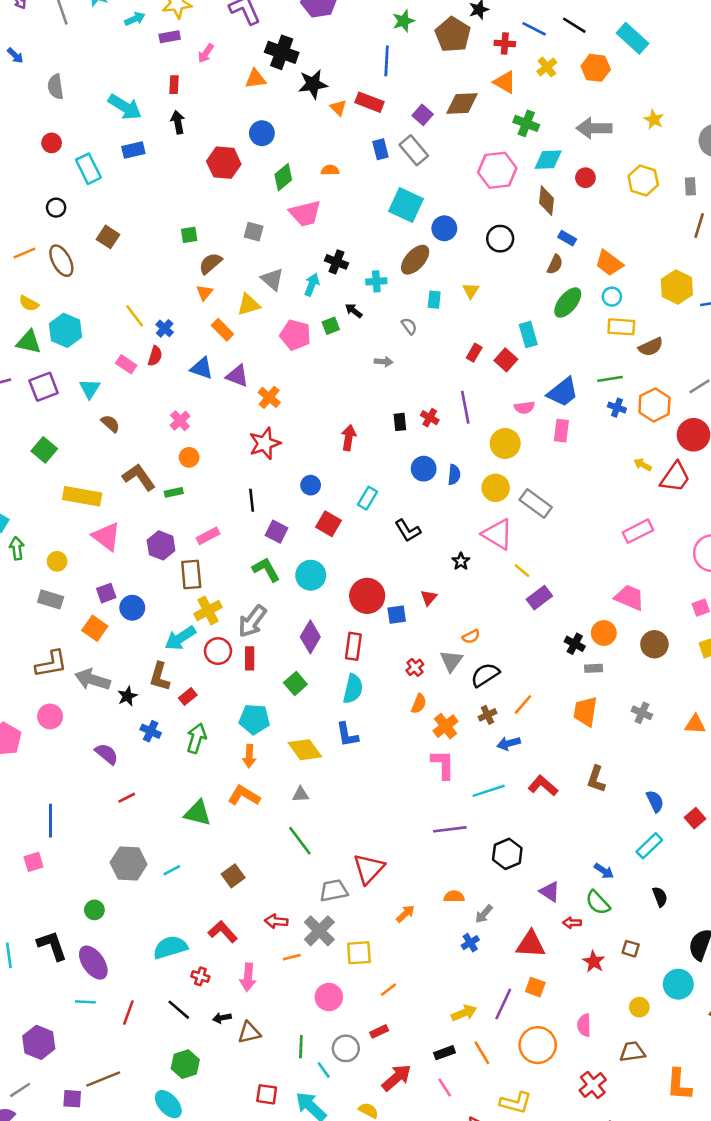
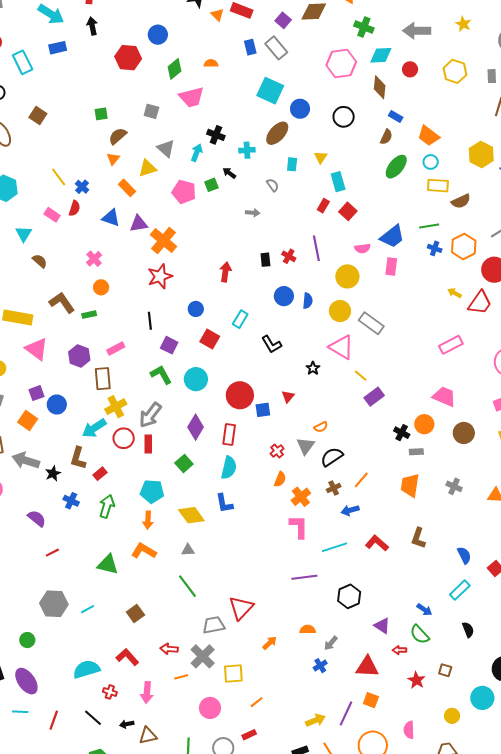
cyan rectangle: (528, 334) -> (338, 182), moved
purple triangle: (237, 376) -> (139, 224), turned -30
orange cross: (269, 397) -> (163, 241), size x1.5

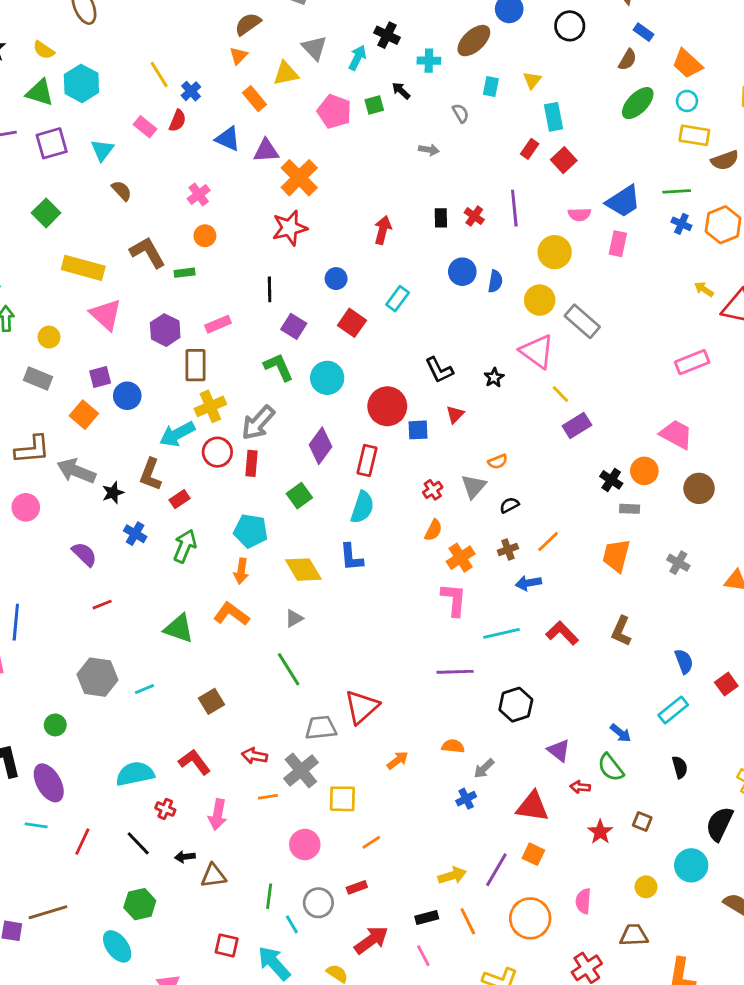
black L-shape: (271, 344) -> (439, 370), moved
black semicircle: (332, 457) -> (509, 505), size x0.6
gray triangle: (188, 550) -> (294, 618), turned -32

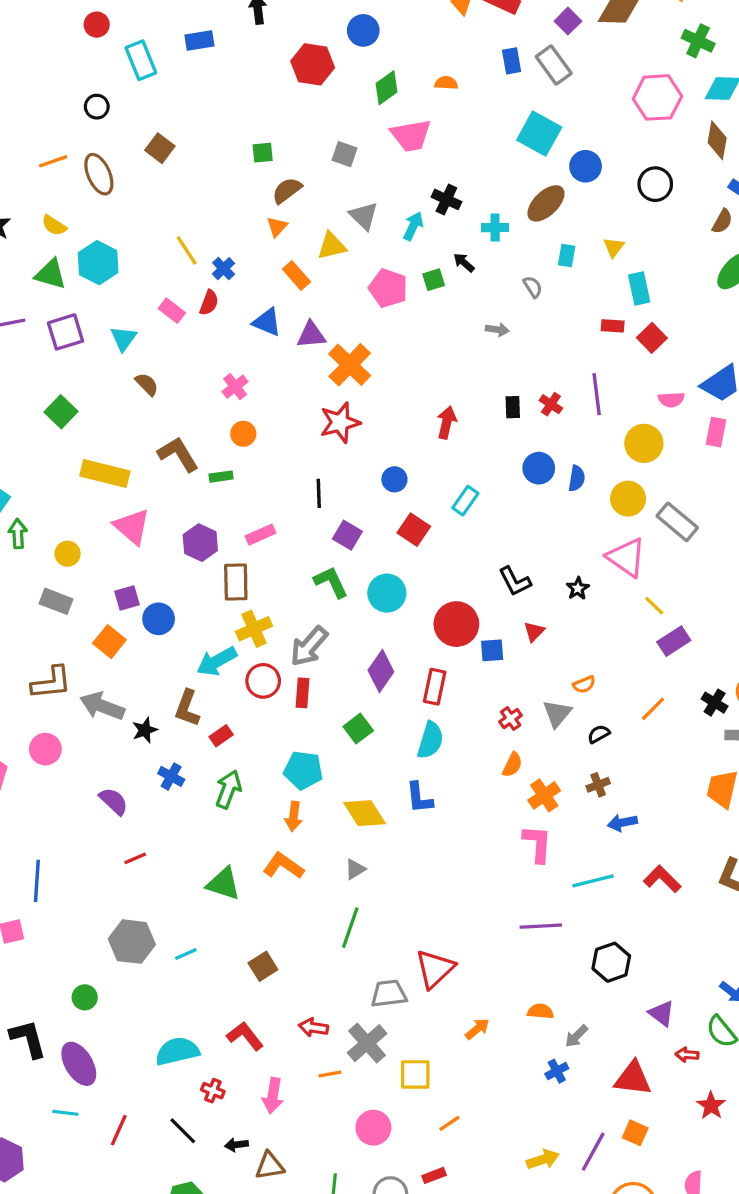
red rectangle: (530, 149) -> (613, 326), turned 60
orange line: (548, 542) -> (653, 709), moved
green line: (289, 669) -> (350, 928), turned 52

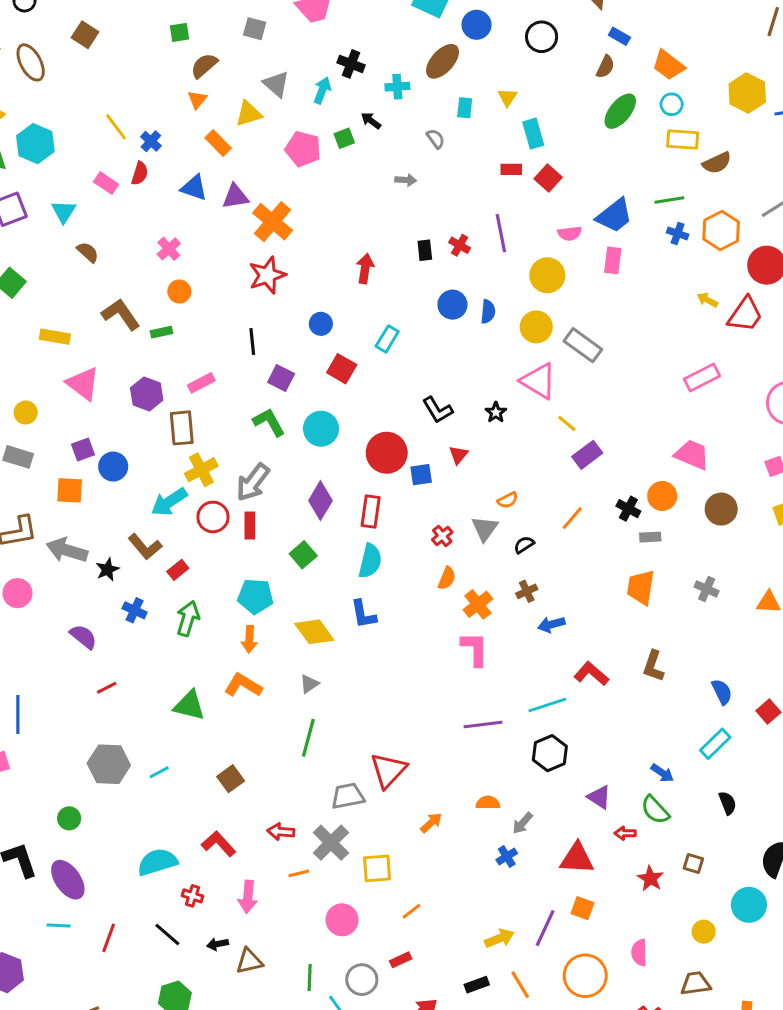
yellow rectangle: (105, 474) -> (55, 337), size x0.7
orange square: (109, 642) -> (70, 490), turned -32
brown L-shape: (187, 708) -> (145, 547), turned -56
cyan line: (593, 881) -> (547, 705), moved

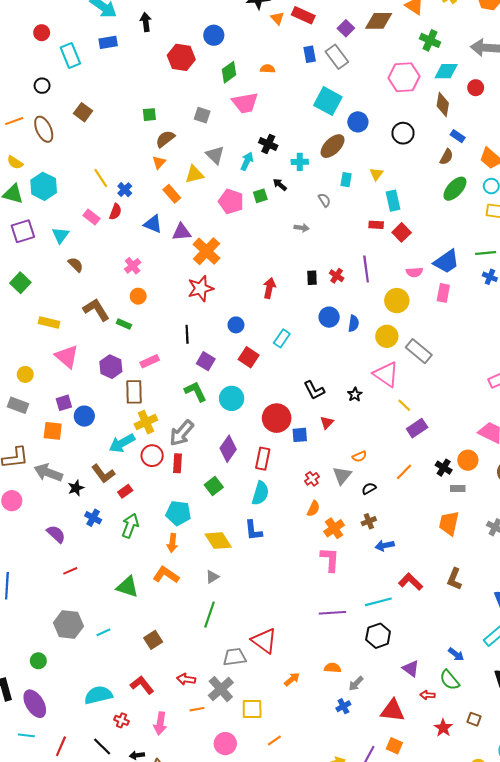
green rectangle: (162, 332) -> (124, 324), turned 32
red triangle: (388, 770) -> (264, 641), turned -40

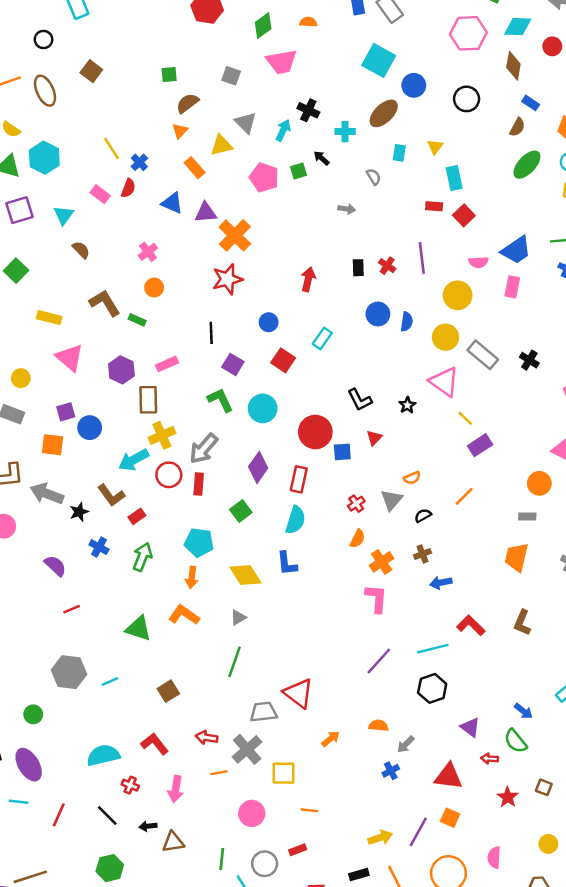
black cross: (444, 468) -> (529, 360), moved
purple line: (332, 613) -> (379, 661), turned -45
orange line: (274, 741) -> (309, 810), turned 40

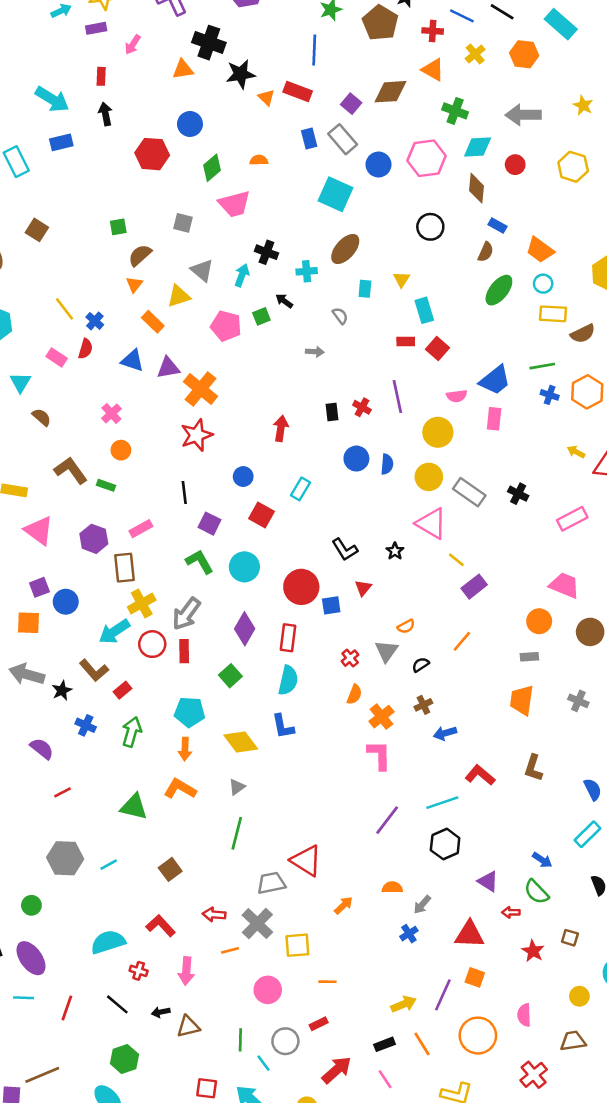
blue circle: (414, 85) -> (379, 165), moved

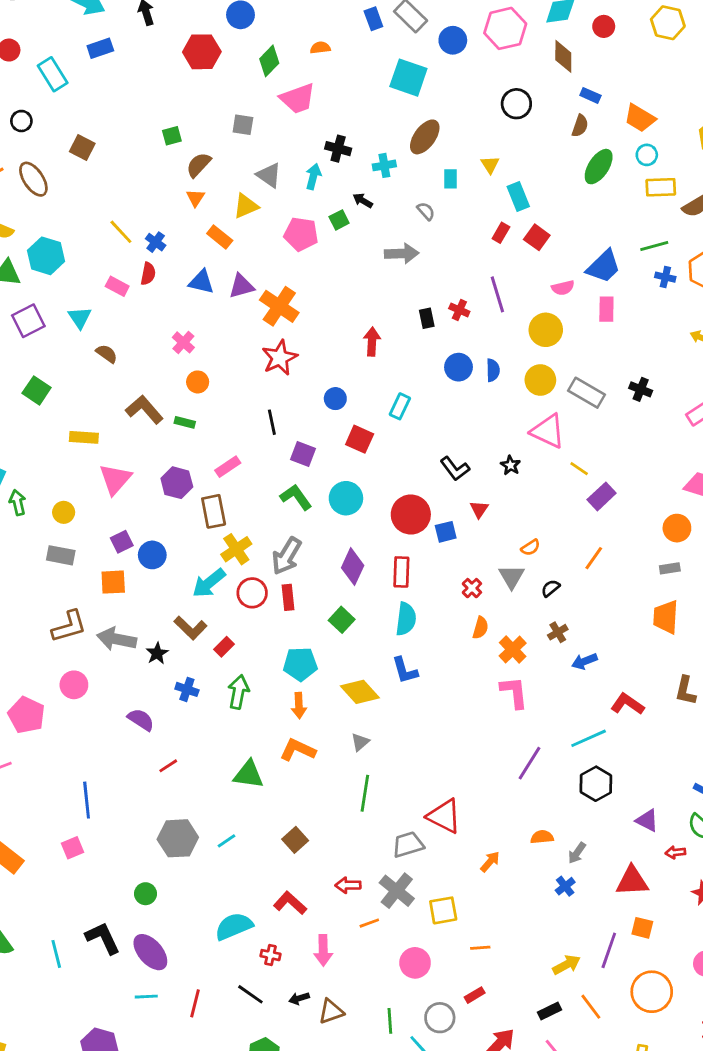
red rectangle: (406, 341) -> (501, 233), turned -54
gray arrow: (315, 352) -> (402, 253), size x1.6
pink triangle: (39, 531) -> (115, 479), turned 40

